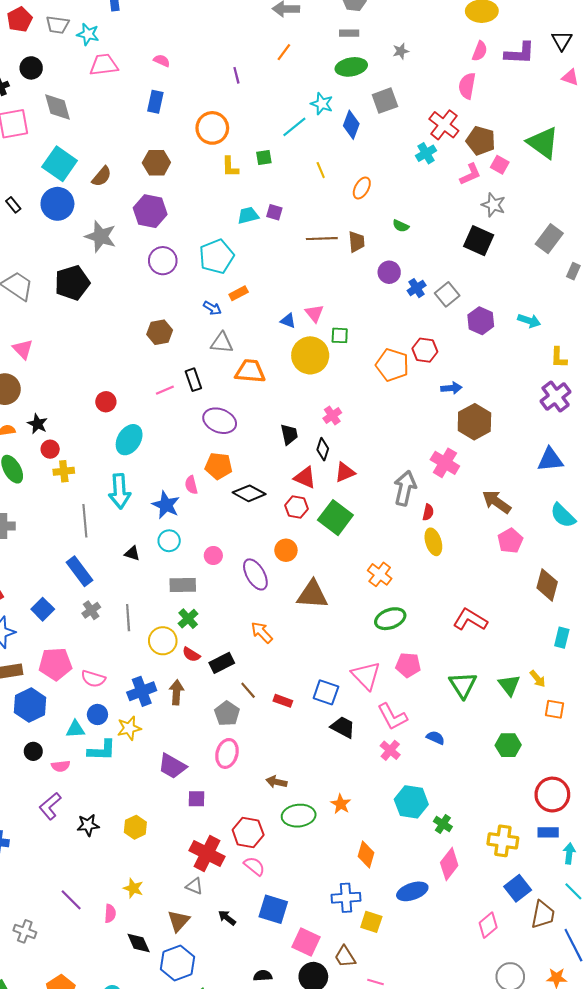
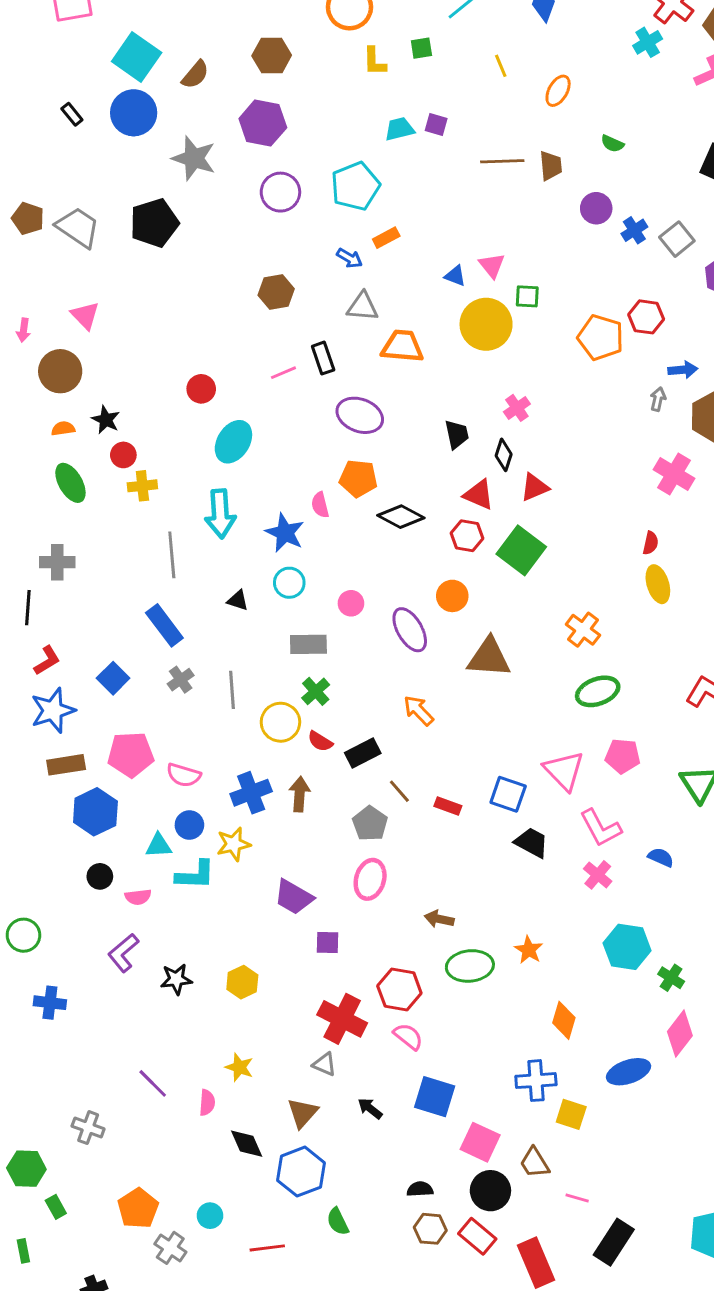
gray arrow: (405, 488) -> (658, 399), moved, size x0.5

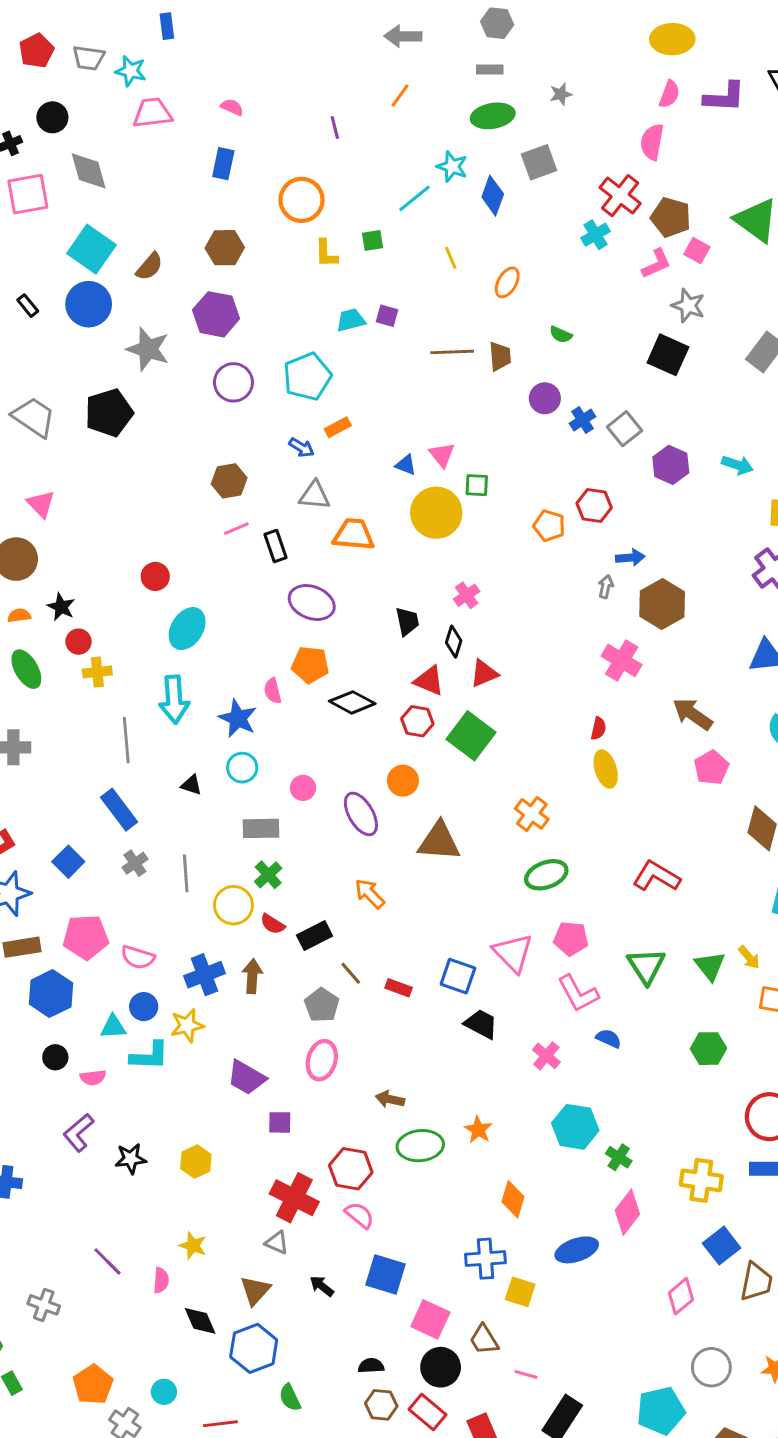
orange pentagon: (601, 337) -> (549, 526), size x0.7
pink line: (283, 373) -> (236, 529), moved
pink L-shape: (601, 828) -> (578, 994), moved

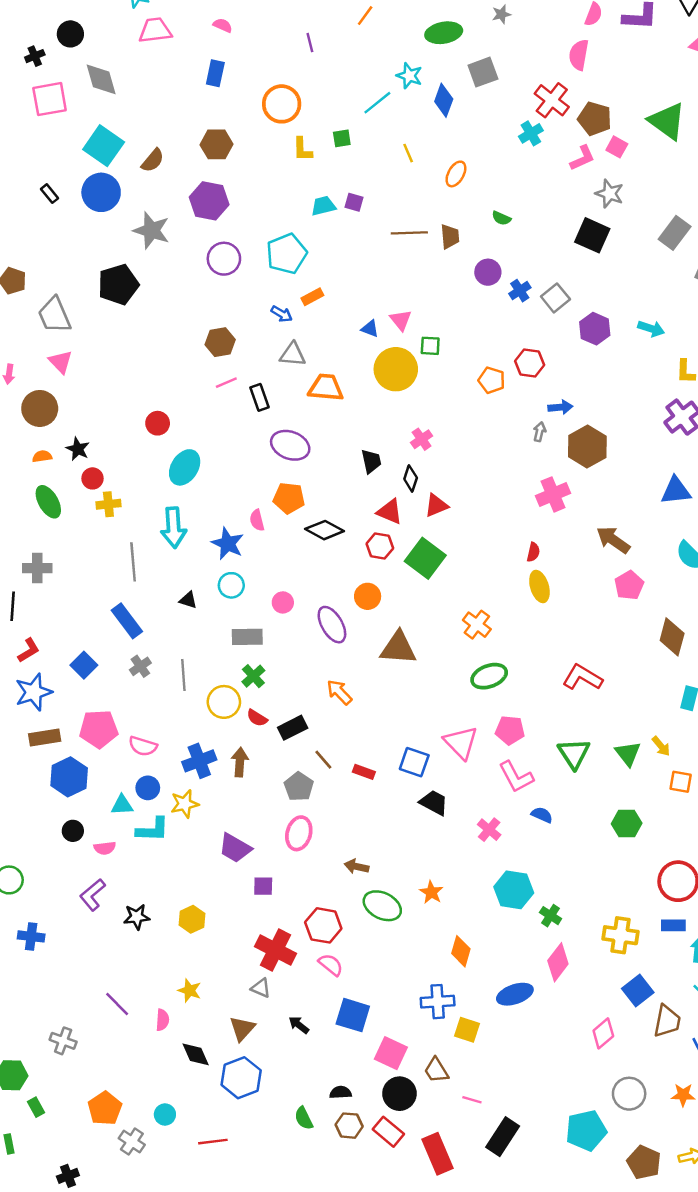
gray trapezoid: (34, 417) -> (54, 315), moved, turned -147
pink cross: (622, 660) -> (553, 494), turned 36
green ellipse: (420, 1146) -> (382, 906), turned 33
green semicircle: (290, 1398) -> (304, 1118), moved

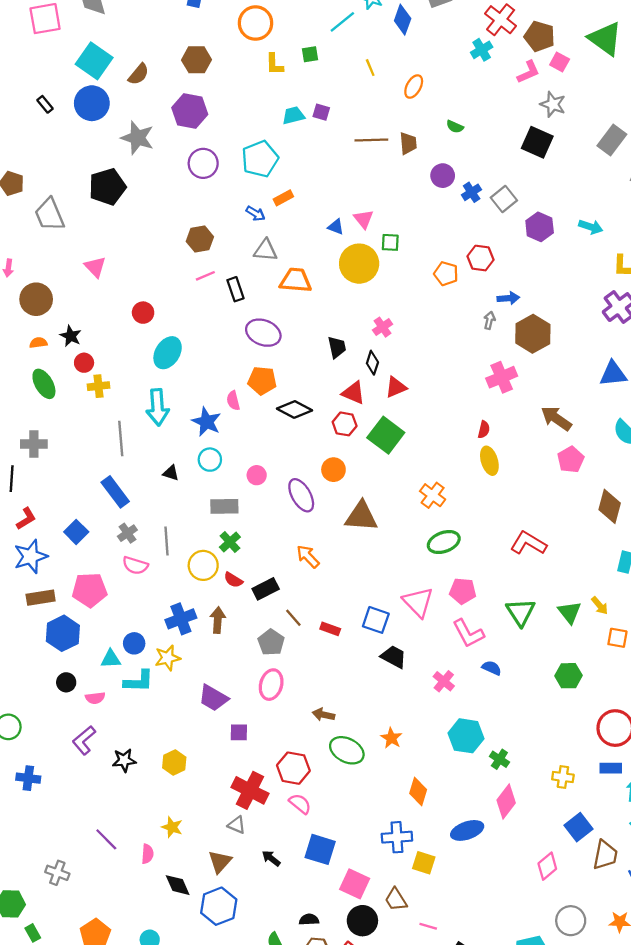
pink triangle: (61, 362) -> (95, 267), moved
pink semicircle: (143, 746) -> (135, 565), moved
yellow cross: (621, 935) -> (563, 777), size x0.7

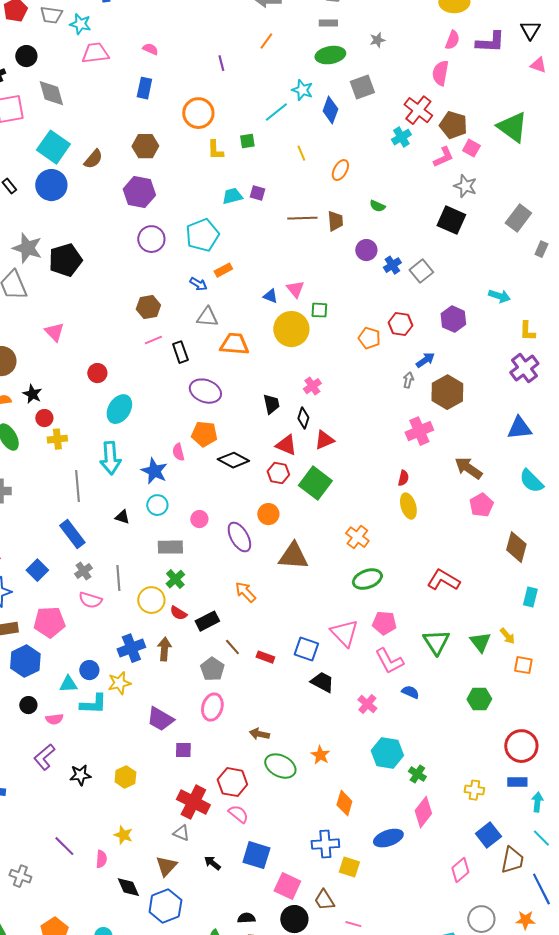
gray star: (137, 138) -> (27, 248), moved
purple hexagon: (540, 227) -> (453, 319), moved
blue arrow: (508, 298) -> (425, 360), turned -30

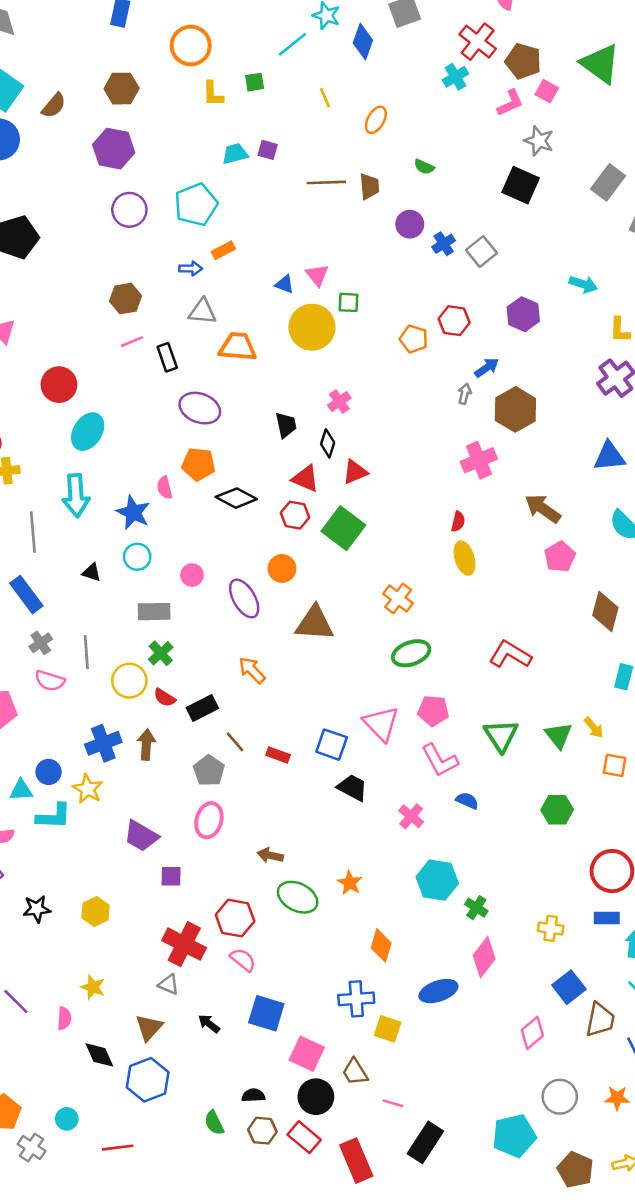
blue arrow: (198, 284) -> (191, 269), turned -30
red circle: (97, 373) -> (59, 385), size x1.4
yellow star: (119, 683) -> (88, 789), turned -30

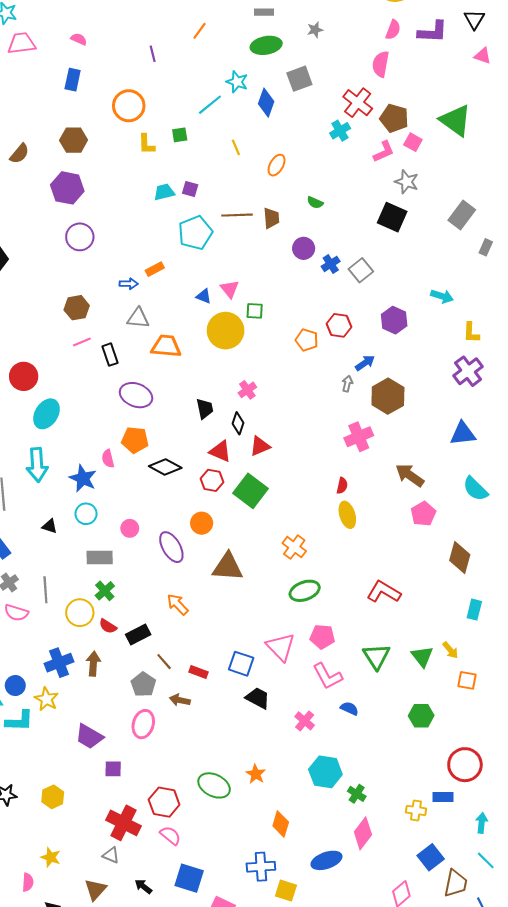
cyan pentagon: (196, 205) -> (195, 233), moved
brown arrow: (270, 855) -> (180, 700), moved
blue rectangle: (607, 918) -> (443, 797), moved

